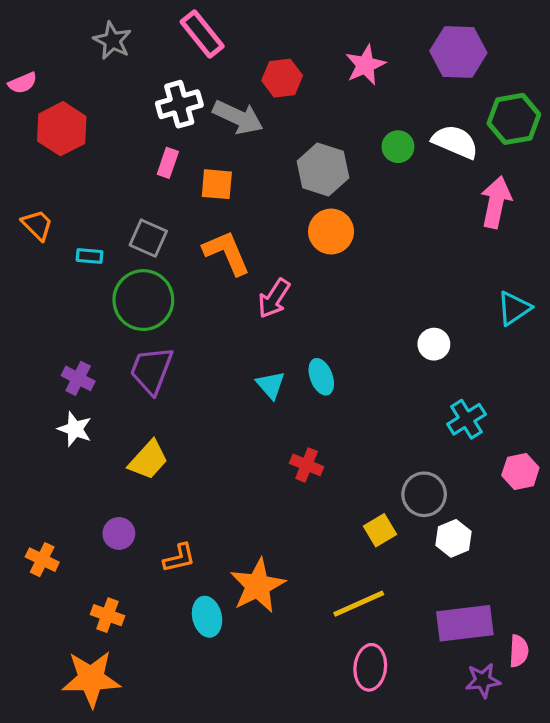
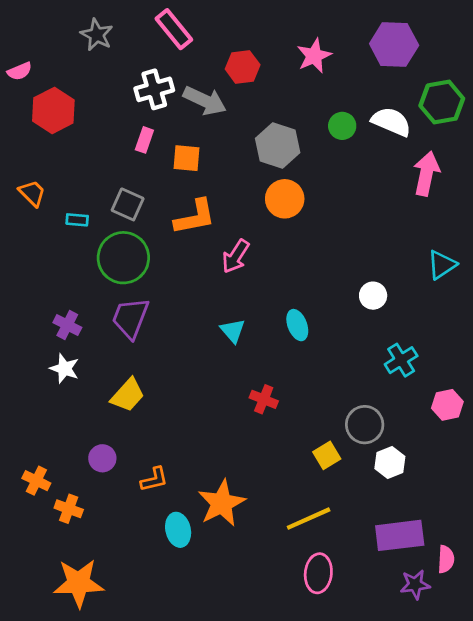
orange L-shape: (227, 253) -> (195, 217), turned 102
cyan ellipse: (321, 377) -> (297, 325), moved
orange cross: (107, 615) -> (69, 509), moved

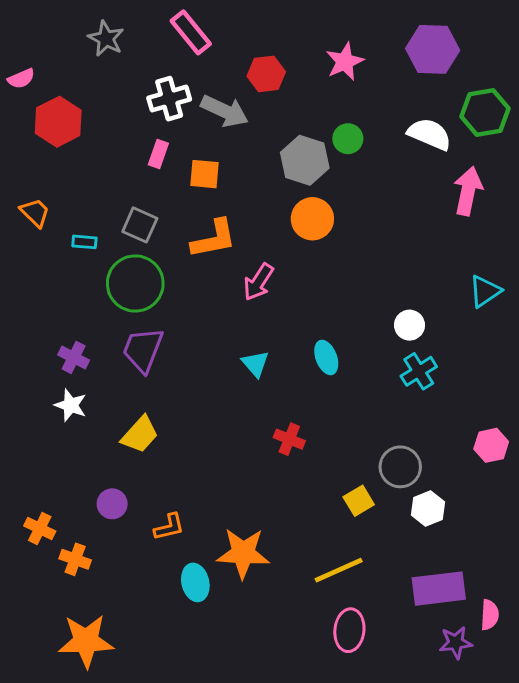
green circle: (342, 126) -> (348, 139), moved
cyan cross: (401, 360) -> (419, 371), moved
orange star: (222, 503) -> (243, 553), turned 30

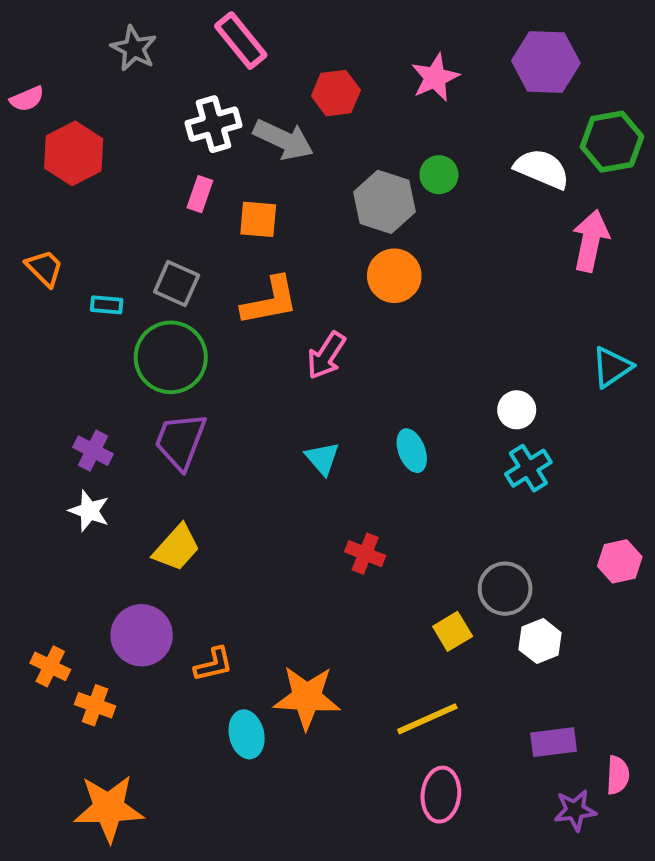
purple circle: (112, 504) -> (142, 635), size x1.6
purple rectangle: (439, 589) -> (554, 742), size x0.7

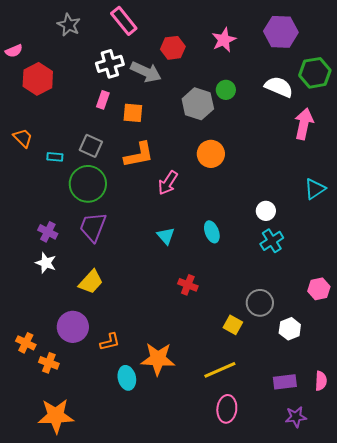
orange circle: (394, 276) -> (211, 154), moved
yellow square: (453, 631) -> (233, 325), turned -30
white hexagon: (540, 641) -> (290, 329), moved
pink semicircle: (618, 775) -> (321, 381), moved

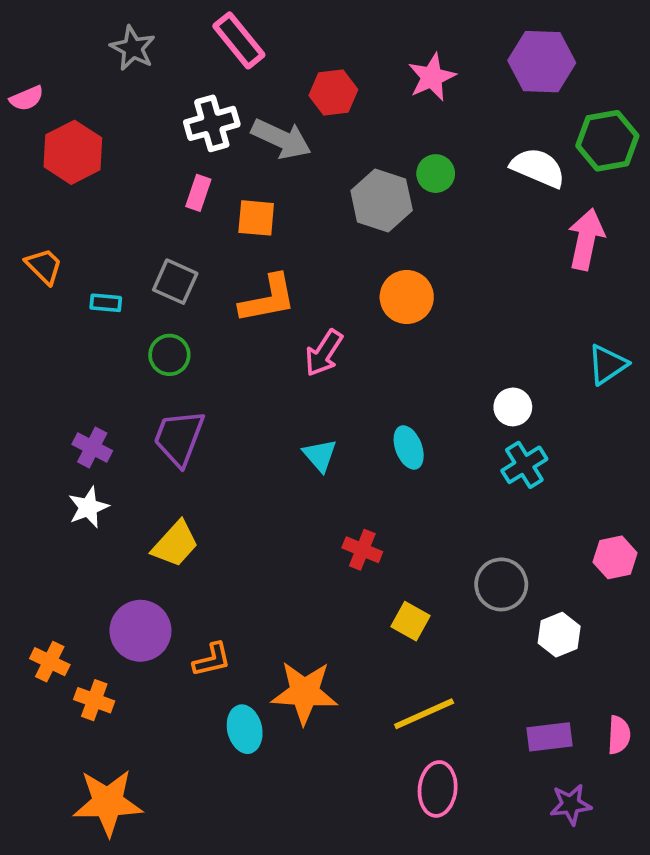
green circle: (88, 184) -> (169, 355), size x0.6
white star: (46, 263) -> (88, 507), turned 30
yellow square: (233, 325) -> (411, 621), moved

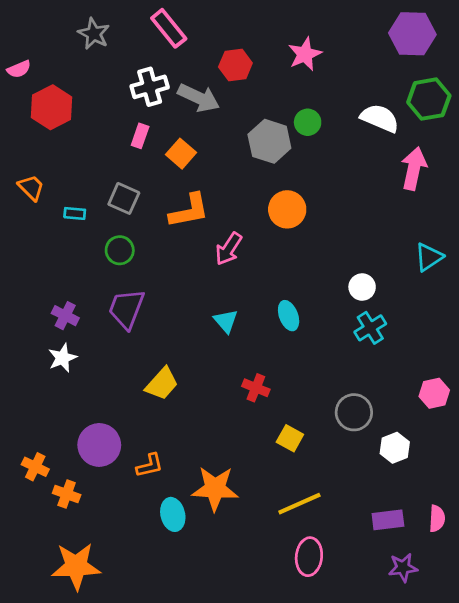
purple hexagon: (542, 62) -> (412, 34), moved
orange square: (256, 218) -> (181, 154), turned 36
yellow trapezoid: (175, 544) -> (162, 384), moved

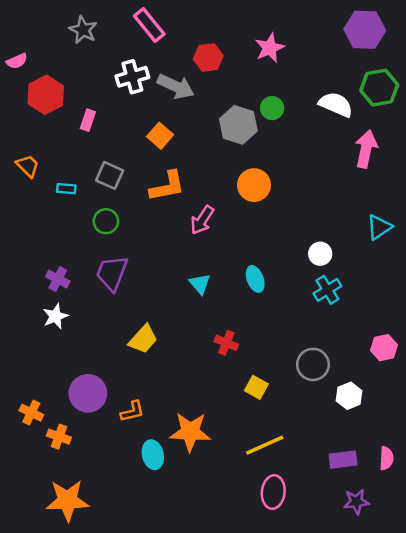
pink rectangle: (140, 136) -> (88, 120), moved

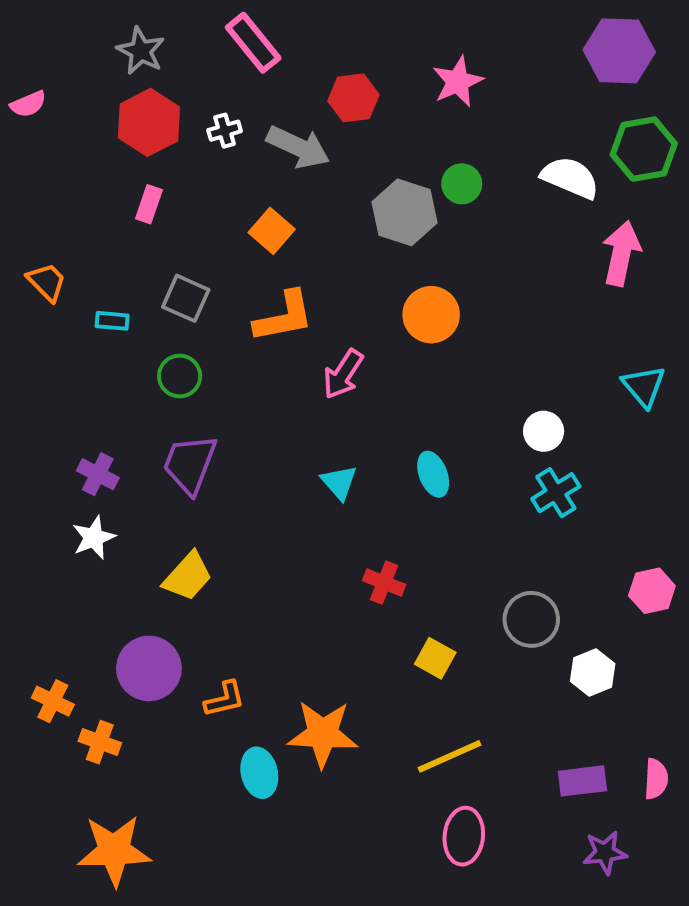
white cross: (132, 77) -> (225, 131), size x0.6
red hexagon: (46, 95) -> (149, 122), moved
cyan triangle: (379, 227) -> (644, 386), turned -36
yellow trapezoid: (143, 339) -> (188, 576), moved

